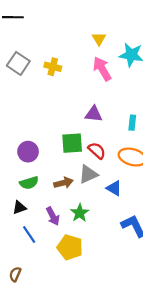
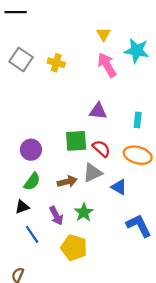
green semicircle: (29, 183) -> (32, 182), turned -36

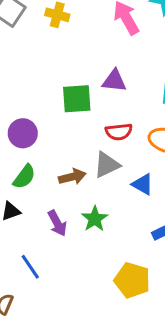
green square: (76, 141) -> (77, 99), moved
red semicircle: (101, 149) -> (119, 132), turned 132
blue line: (32, 234) -> (30, 267), moved
yellow pentagon: (74, 248) -> (132, 280), moved

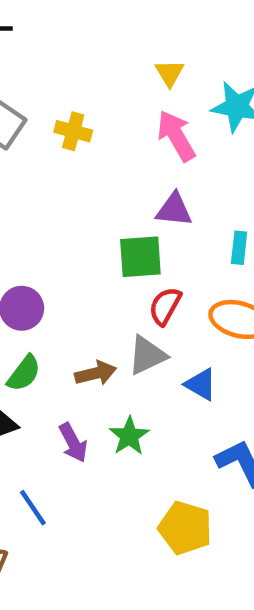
purple triangle: (114, 81) -> (174, 210), moved
green square: (77, 99) -> (140, 257), moved
red semicircle: (119, 132) -> (165, 306), turned 125

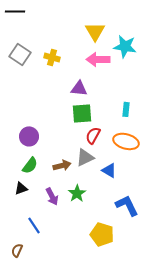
yellow triangle: (170, 73) -> (95, 31), size x1.5
pink arrow: (176, 136) -> (98, 59), turned -60
purple triangle: (174, 210) -> (79, 88), moved

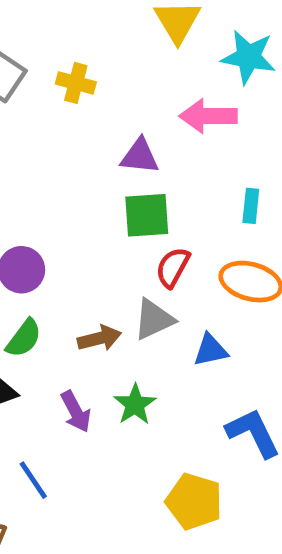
pink arrow: (98, 59) -> (208, 116), moved
blue triangle: (109, 170) -> (211, 350), turned -42

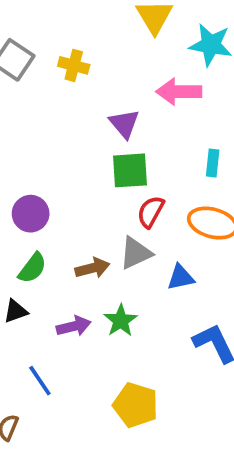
purple triangle: (140, 156) -> (124, 124), turned 44
purple arrow: (76, 412) -> (74, 326), turned -76
yellow pentagon: (194, 501) -> (136, 405), moved

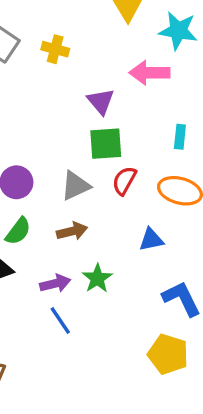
gray triangle: (136, 253) -> (75, 186), moved
blue line: (40, 381) -> (60, 320), moved
yellow pentagon: (136, 405) -> (168, 354), moved

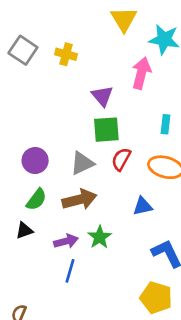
pink arrow: (150, 73) -> (141, 73), turned 104
brown arrow: (72, 231) -> (79, 200), size x1.4
blue line: (60, 320) -> (70, 271), turned 50

